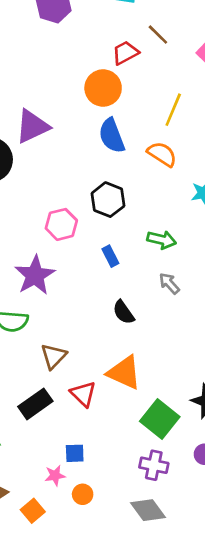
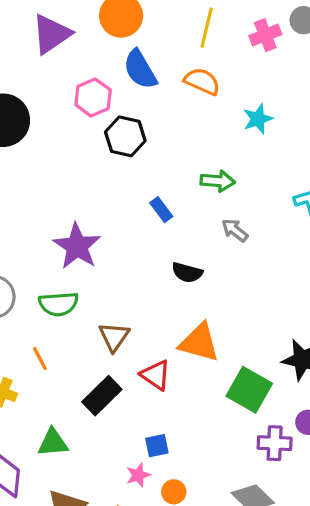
purple triangle: (32, 126) -> (51, 34), moved
black hexagon: (108, 200) -> (125, 136), moved
pink hexagon: (61, 224) -> (93, 97), moved
black semicircle: (124, 312) -> (187, 272), turned -30
purple cross: (154, 465) -> (275, 443), moved

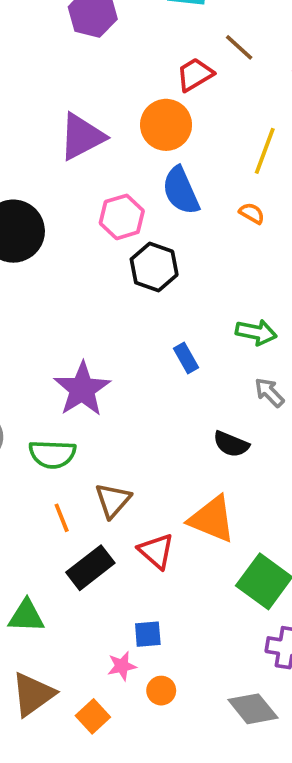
orange semicircle: (202, 81) -> (252, 213), size x0.6
black semicircle: (187, 272) -> (231, 444), moved
orange line: (40, 359) -> (62, 518), moved

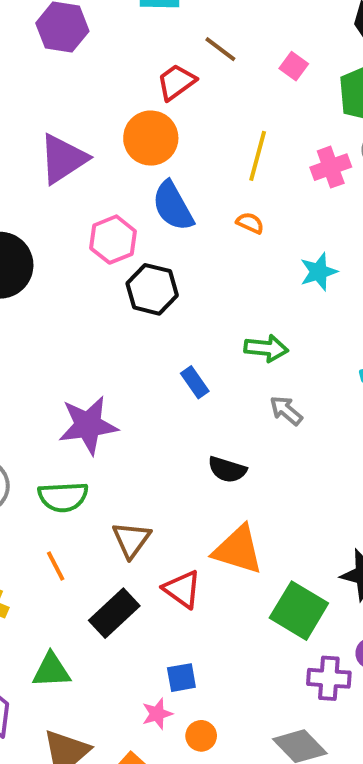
purple star: (82, 389) -> (88, 425), turned 30
black semicircle: (231, 444) -> (227, 470), moved
orange line: (62, 518) -> (56, 566), moved

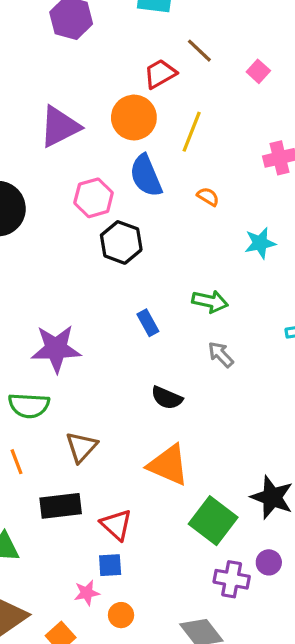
yellow line: (258, 156) -> (192, 132), moved
red triangle: (182, 589) -> (116, 525), moved
black rectangle: (114, 613) -> (61, 506), turned 30

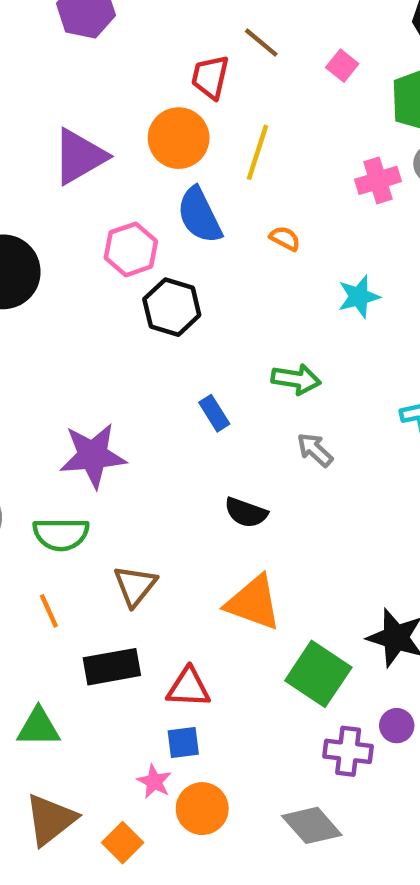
red trapezoid: (160, 74) -> (210, 77), turned -44
red triangle: (116, 525) -> (188, 688), turned -36
pink star: (87, 593) -> (154, 782), turned -30
orange circle: (121, 615) -> (202, 809), size x1.5

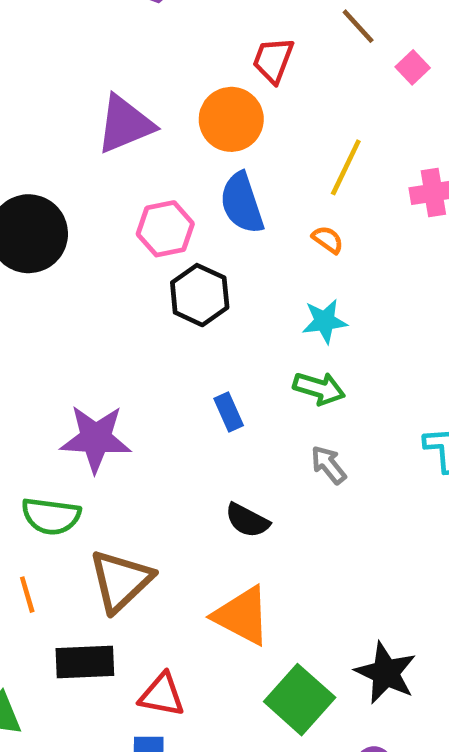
brown line: (261, 43) -> (358, 26), moved
yellow line: (257, 152) -> (346, 167), moved
cyan star: (359, 297) -> (325, 321), moved
brown triangle: (135, 586) -> (121, 581), size x1.4

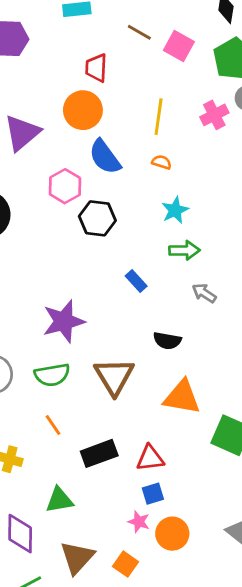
pink square: (413, 67) -> (179, 46), size x1.5
brown triangle: (121, 581) -> (114, 376), moved

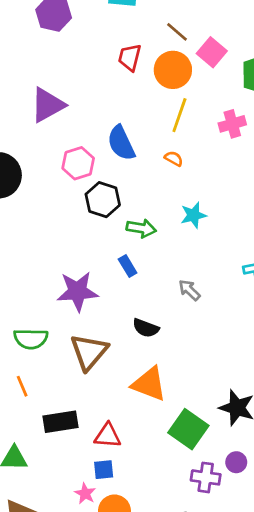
orange circle: (83, 110) -> (173, 70), moved
cyan star: (175, 210) -> (193, 215), moved
green arrow: (184, 250) -> (141, 228), moved
purple star: (64, 321) -> (78, 291), moved

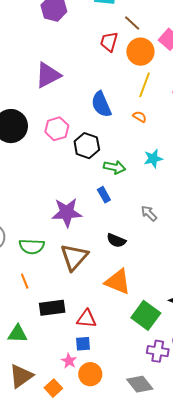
brown line: (177, 32) -> (132, 23), moved
pink hexagon: (78, 163) -> (57, 129), moved

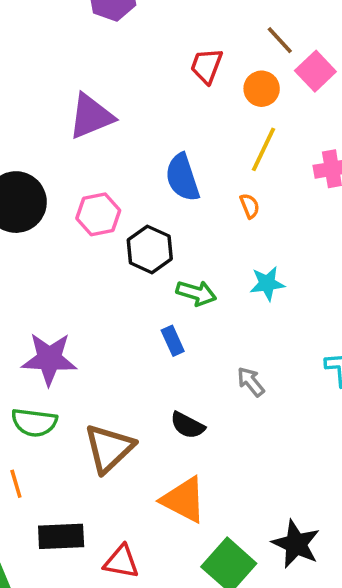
brown line: (132, 23) -> (280, 40), moved
orange circle: (140, 52) -> (262, 89), size x0.7
orange semicircle: (140, 117) -> (250, 206), turned 32
purple star: (67, 212) -> (49, 359), moved

